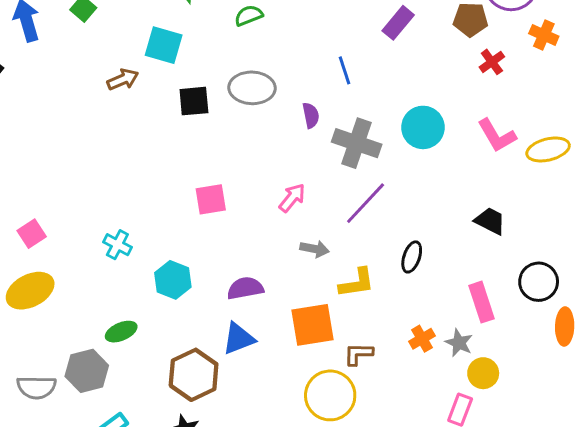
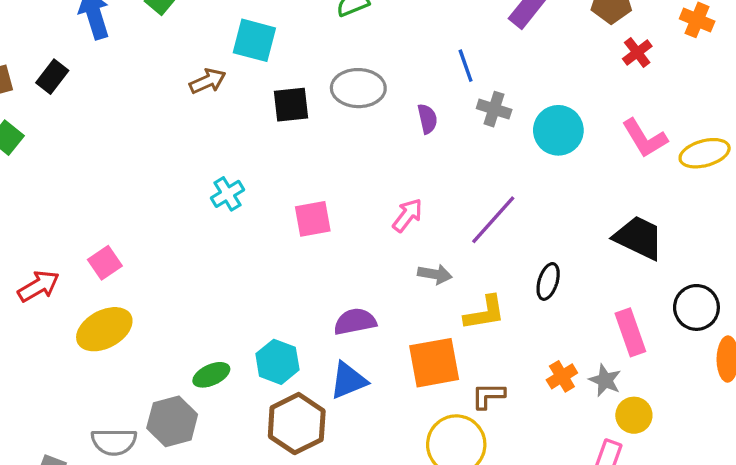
gray cross: (357, 143) -> (494, 109), moved, size x0.6
black trapezoid: (490, 221) -> (639, 238), size x1.4
cyan cross: (117, 245) -> (227, 194), moved, turned 32
cyan hexagon: (173, 280) -> (277, 362), moved

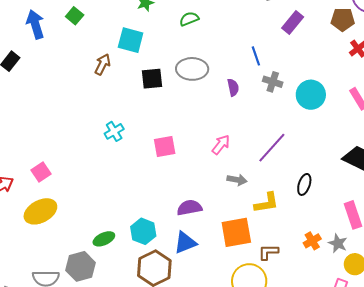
brown arrow: (208, 81) -> (103, 64), turned -40

